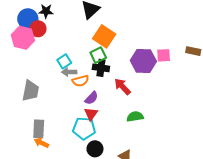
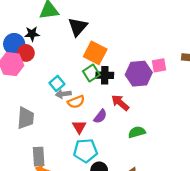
black cross: (101, 68) -> (105, 75), moved
purple semicircle: (91, 98) -> (100, 116), moved
red triangle: (91, 114) -> (79, 127), moved

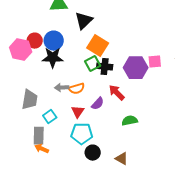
black star: (32, 34) -> (53, 58), moved, size x1.5
blue circle: (14, 44) -> (54, 41), moved
cyan square: (57, 83) -> (50, 117), moved
gray arrow: (63, 94) -> (62, 88), moved

